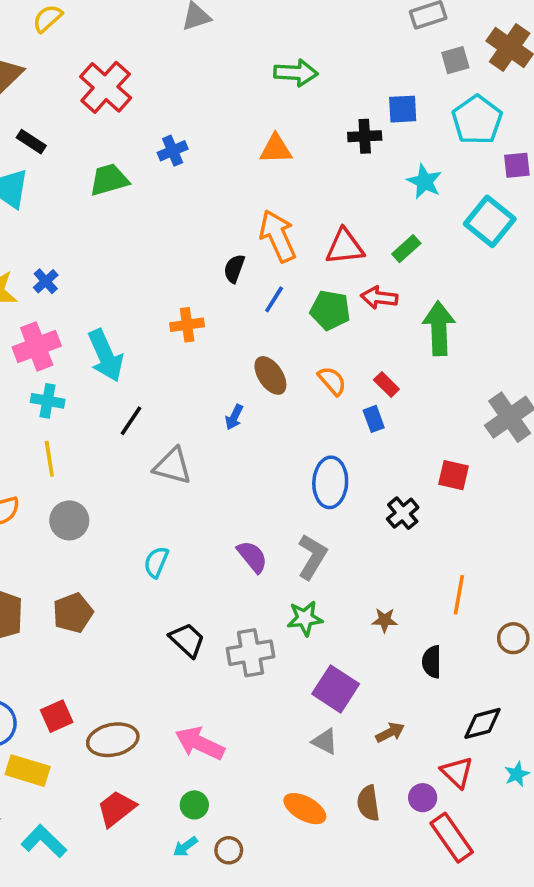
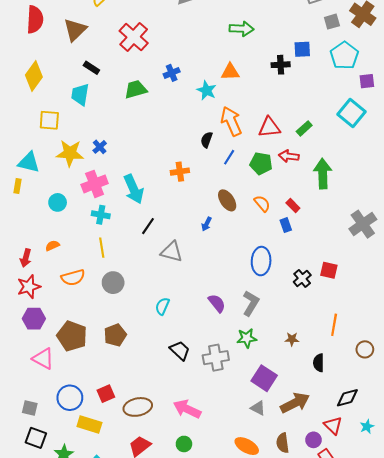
cyan star: (424, 182) -> (207, 90), moved
red square: (453, 475) -> (329, 270), moved
brown arrow: (390, 732) -> (295, 403), size x1.8

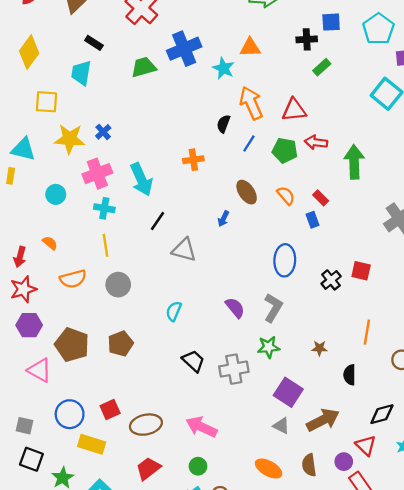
blue cross: (172, 73) -> (184, 49), size x1.8
green rectangle: (304, 128) -> (322, 67), moved
orange semicircle: (52, 246) -> (50, 243), turned 64

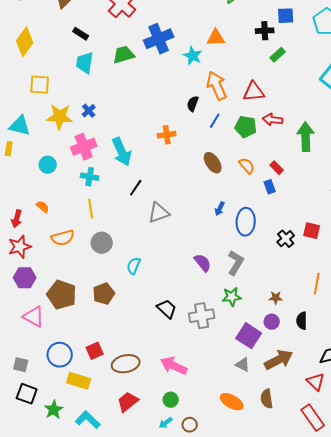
cyan trapezoid: (81, 73) -> (85, 63), moved
blue arrow: (223, 219) -> (220, 209), moved
gray triangle: (184, 250) -> (159, 213), turned -35
cyan semicircle: (174, 311) -> (134, 266), moved
purple circle: (344, 462) -> (272, 322), moved

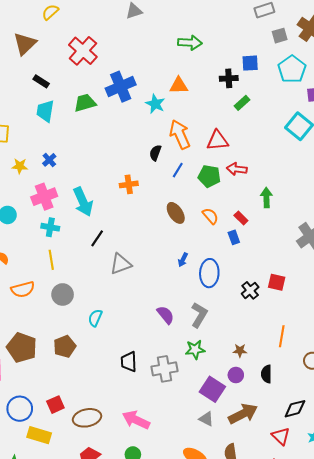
yellow star: (60, 117) -> (20, 166), size x0.6
green arrow: (306, 137) -> (266, 198), moved, size x0.7
black trapezoid: (167, 309) -> (129, 362), turned -135

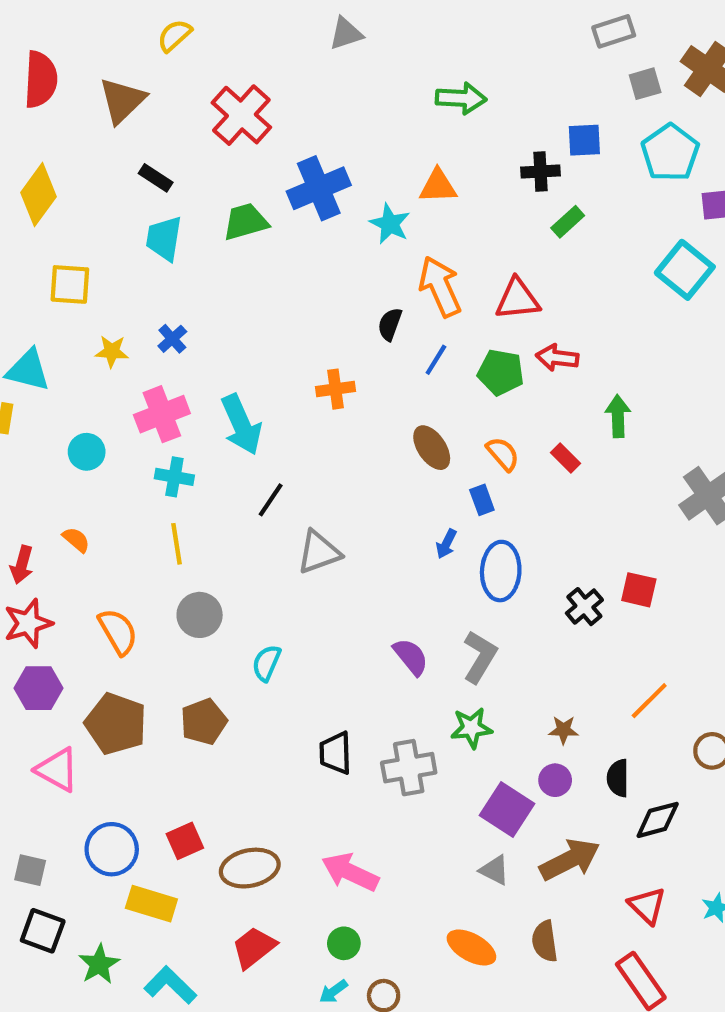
blue rectangle: (234, 237) -> (482, 500), moved
orange semicircle: (23, 289) -> (118, 632), moved, turned -105
orange line: (282, 336) -> (649, 701), turned 35
black diamond: (295, 409) -> (658, 820), moved

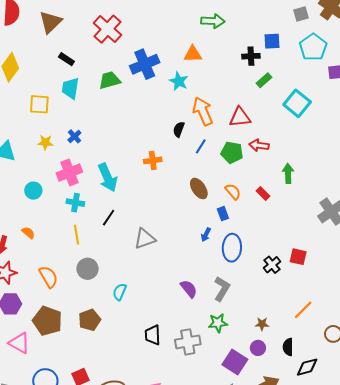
orange triangle: (438, 186) -> (193, 54), moved
cyan square: (685, 270) -> (297, 103), moved
yellow square: (70, 284) -> (39, 104), moved
black line: (271, 500) -> (109, 218), moved

